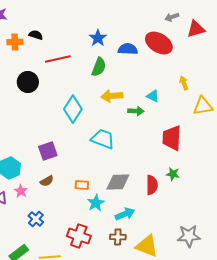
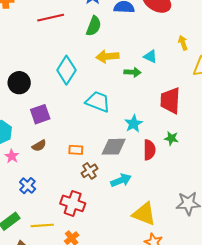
black circle: (28, 82) -> (19, 83), moved
cyan star: (96, 203) -> (134, 124), moved
brown cross: (118, 237) -> (89, 171), moved, turned -35

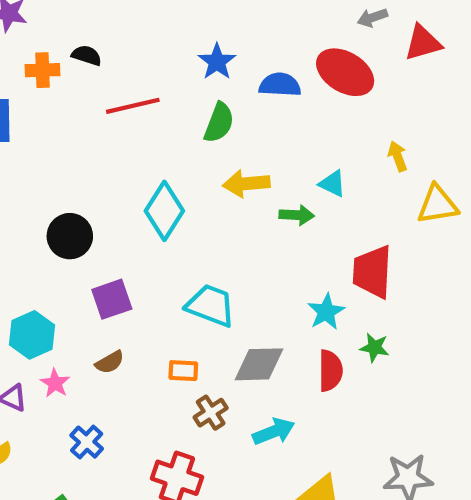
cyan trapezoid: (98, 102) -> (211, 305), moved
cyan star: (134, 124) -> (326, 312), moved

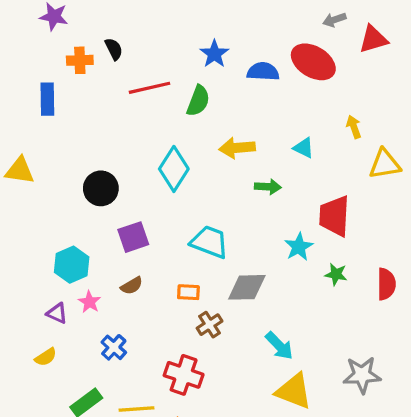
black semicircle: (87, 55) -> (114, 49), turned 45
green semicircle: (219, 123) -> (198, 101), moved
green arrow: (297, 215) -> (268, 187), moved
red semicircle: (330, 371) -> (386, 284), moved
cyan arrow: (274, 432) -> (279, 346), moved, turned 68

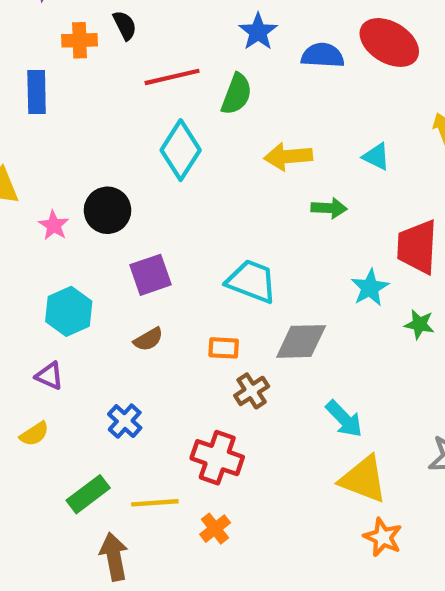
cyan diamond: (174, 169) -> (181, 150), moved
pink star: (89, 302) -> (54, 225), moved

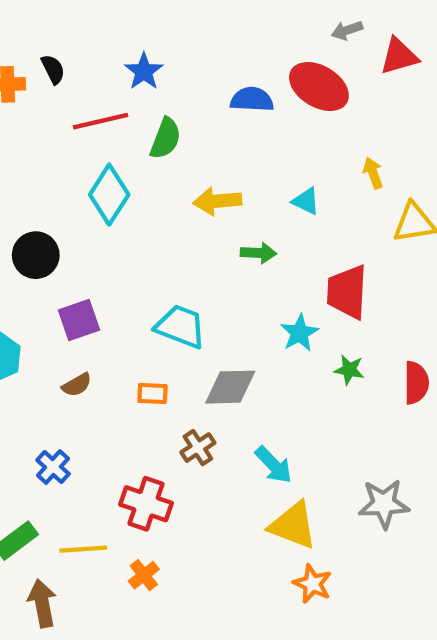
blue star: (258, 32) -> (144, 71), moved
brown cross: (252, 391) -> (198, 448), moved

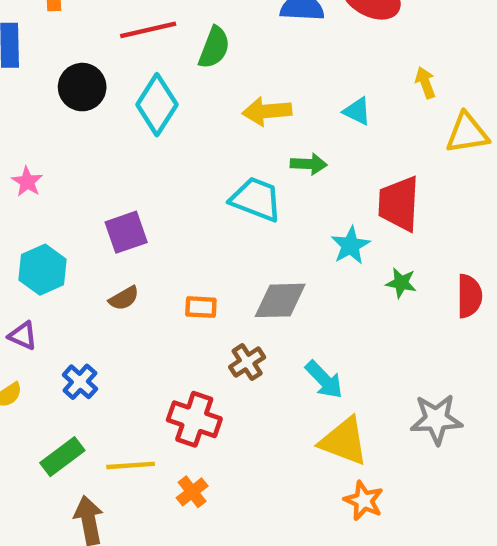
black circle: (36, 255) -> (82, 87), moved
cyan trapezoid: (181, 326) -> (256, 199), moved
blue cross: (53, 467) -> (80, 382), moved

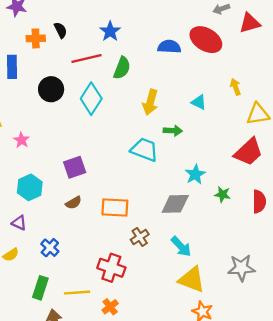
yellow arrow: (267, 111) -> (150, 102), turned -70
red trapezoid: (399, 204) -> (248, 152), moved, turned -136
gray diamond: (280, 300) -> (175, 204), moved
orange rectangle: (201, 307) -> (115, 207), size x1.6
green rectangle: (62, 457) -> (40, 288), turned -35

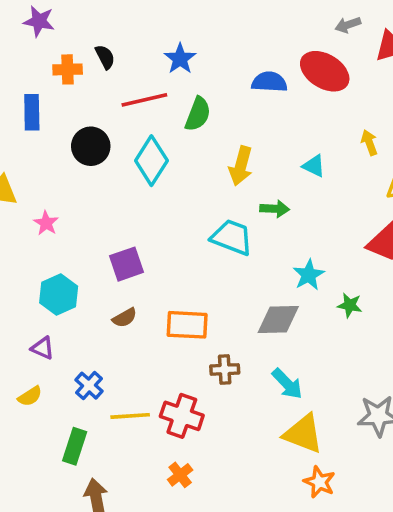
brown cross: (140, 237) -> (225, 369), turned 30
yellow line: (77, 293) -> (130, 416), moved

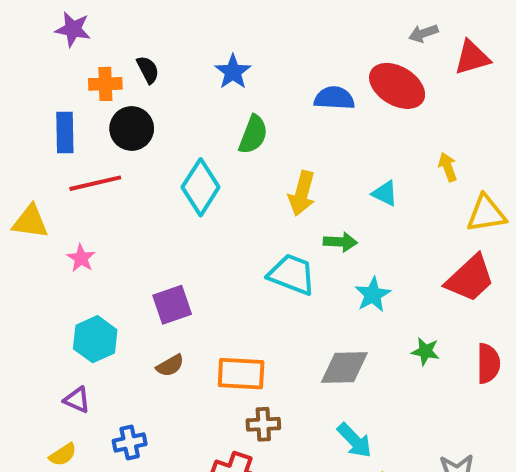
red line: (144, 100) -> (95, 183), moved
black circle: (91, 146) -> (132, 128), moved
cyan star: (309, 275) -> (373, 295), moved
brown cross: (225, 369) -> (263, 424), moved
blue cross: (89, 386) -> (130, 442), turned 36

